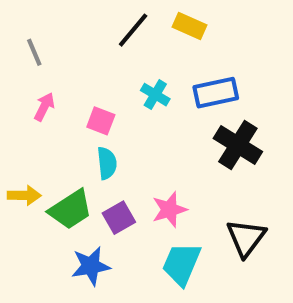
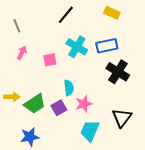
yellow rectangle: (190, 26) -> (112, 13), moved
cyan cross: (155, 95) -> (77, 47), size x1.5
pink square: (101, 121) -> (50, 60), turned -32
cyan semicircle: (107, 163) -> (69, 88), moved
blue star: (91, 266) -> (30, 137), moved

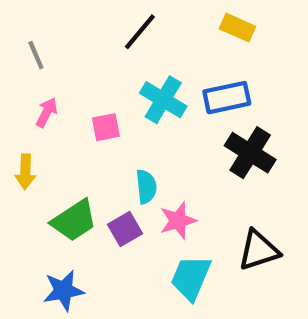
yellow arrow: (12, 97) -> (25, 172), moved, turned 91
black triangle: (122, 118) -> (259, 250), turned 35

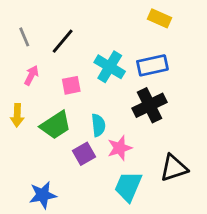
black line: (140, 32) -> (63, 41), moved
black cross: (250, 153) -> (150, 105), moved, turned 32
green trapezoid: (74, 221) -> (56, 125), moved

